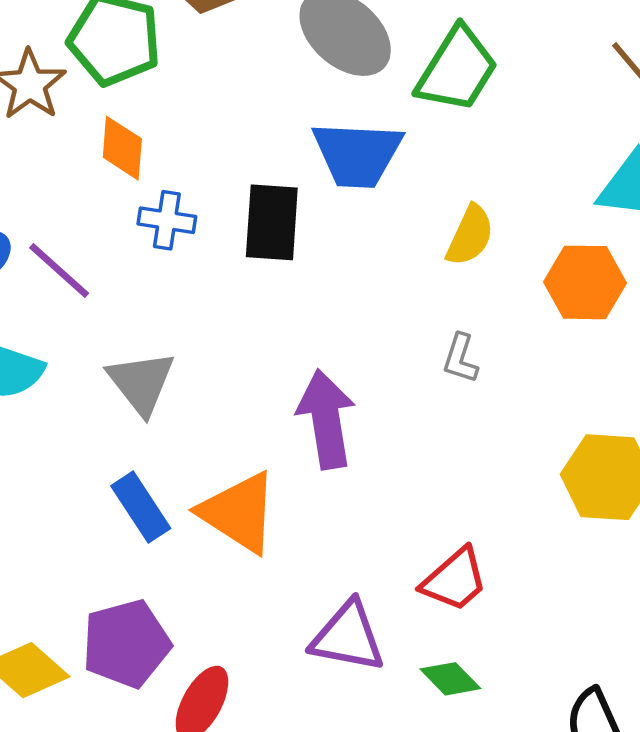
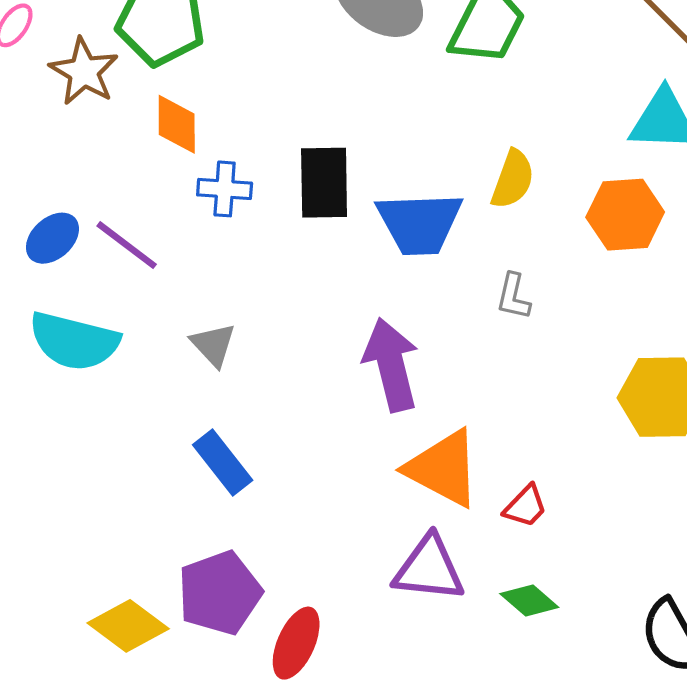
blue trapezoid: (357, 154) -> (419, 223), moved
gray triangle: (141, 383) -> (213, 345), size x0.7
orange triangle: (239, 512) -> (443, 468), moved
red trapezoid: (455, 580) -> (525, 506), size x0.7

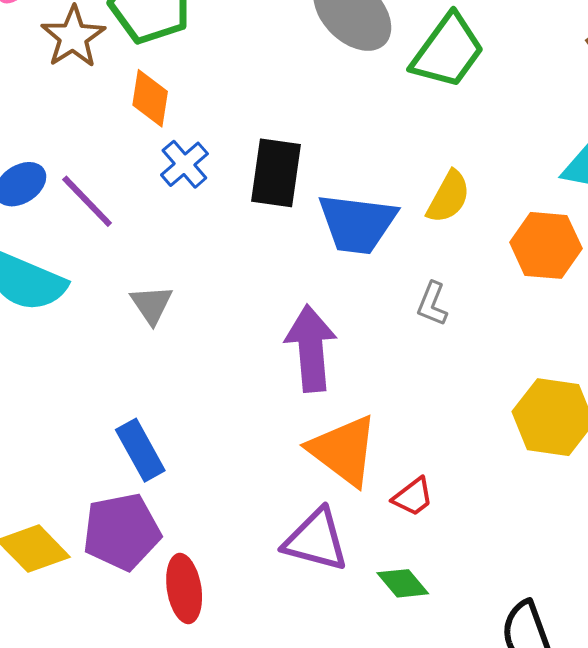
blue cross: (225, 189) -> (184, 164), turned 36
blue rectangle: (223, 463) -> (140, 450), moved
red ellipse: (296, 643) -> (184, 589), turned -42

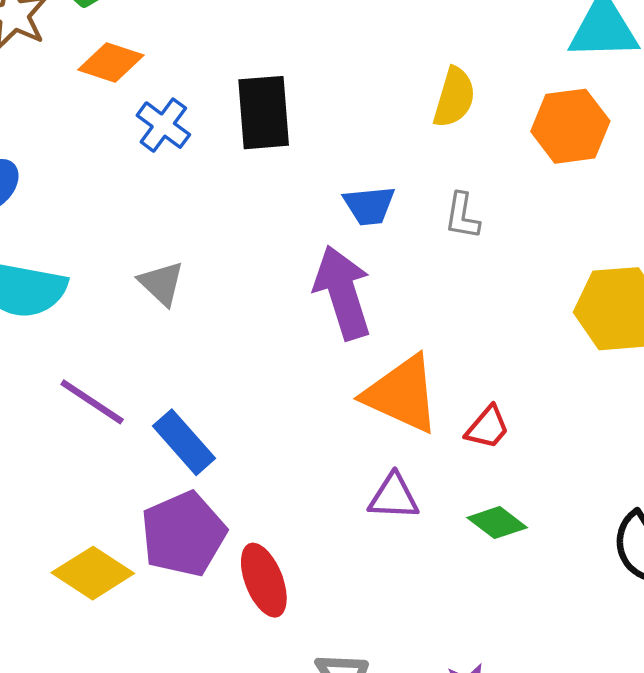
orange diamond: (150, 98) -> (111, 62), turned -68
purple line: (87, 201) -> (92, 402), moved
blue trapezoid: (357, 224) -> (369, 206), moved, size x0.6
purple triangle: (316, 540) -> (394, 497), size x0.7

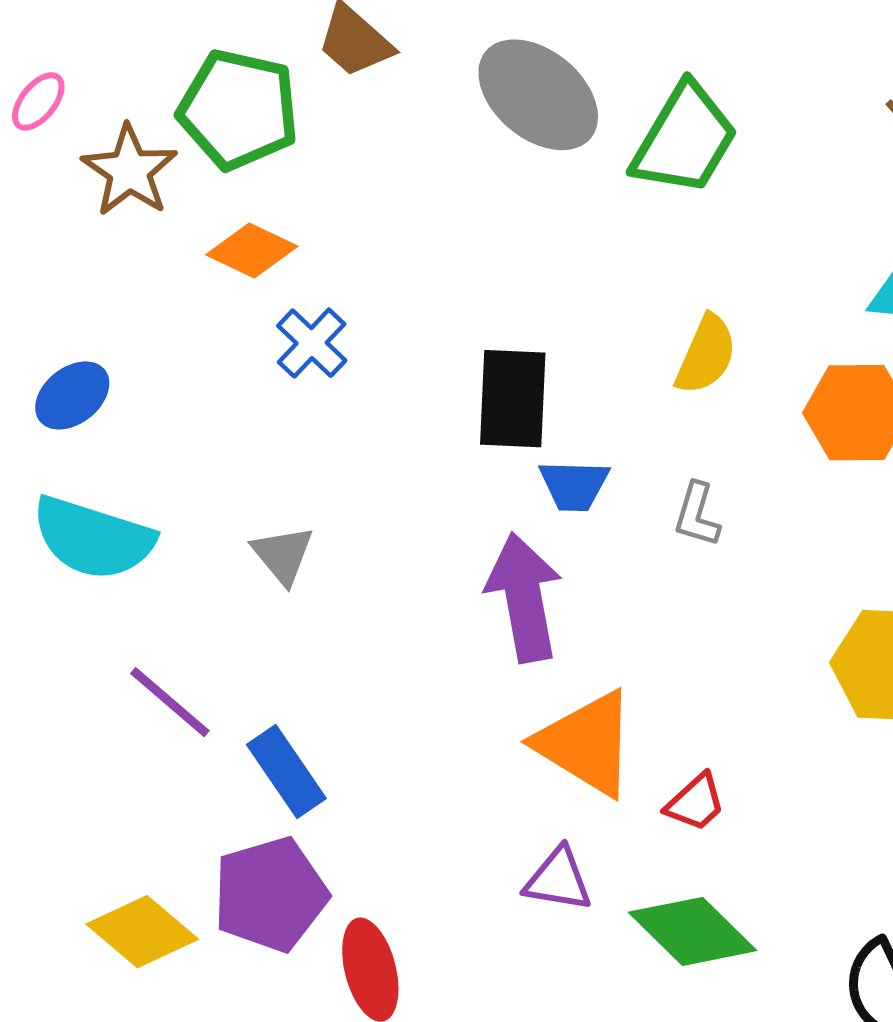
black rectangle: (264, 113) -> (513, 399), moved
green diamond: (497, 523) -> (693, 931), size x1.6

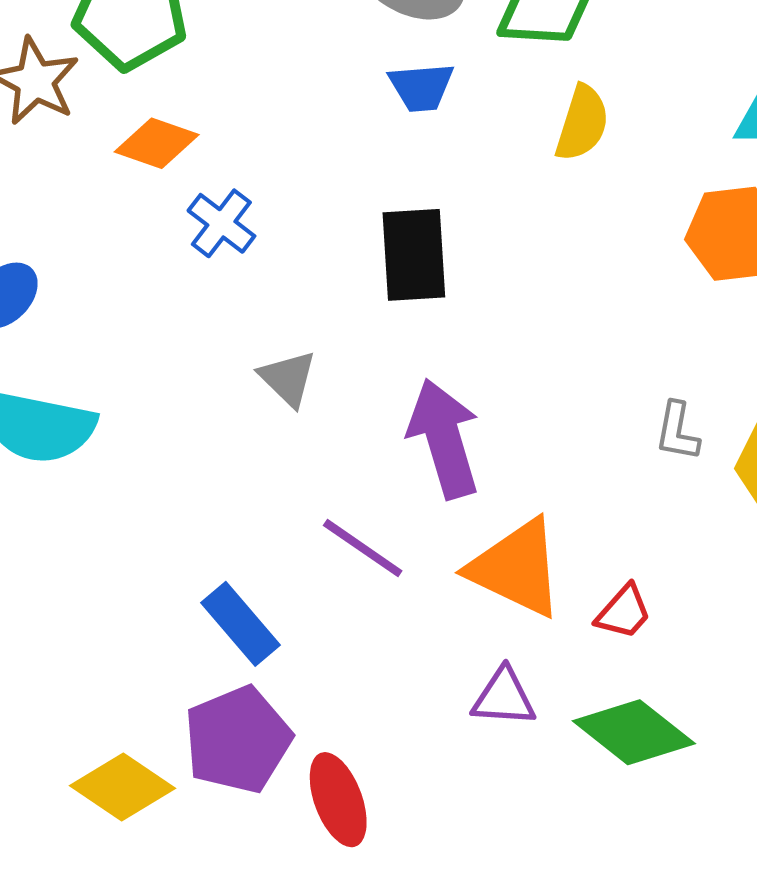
yellow semicircle: (706, 355) -> (582, 123), moved
blue trapezoid: (574, 485) -> (421, 87), moved
gray L-shape: (697, 515) -> (677, 431), moved
gray triangle: (283, 555) -> (288, 378), moved
purple line: (170, 702) -> (363, 548), moved

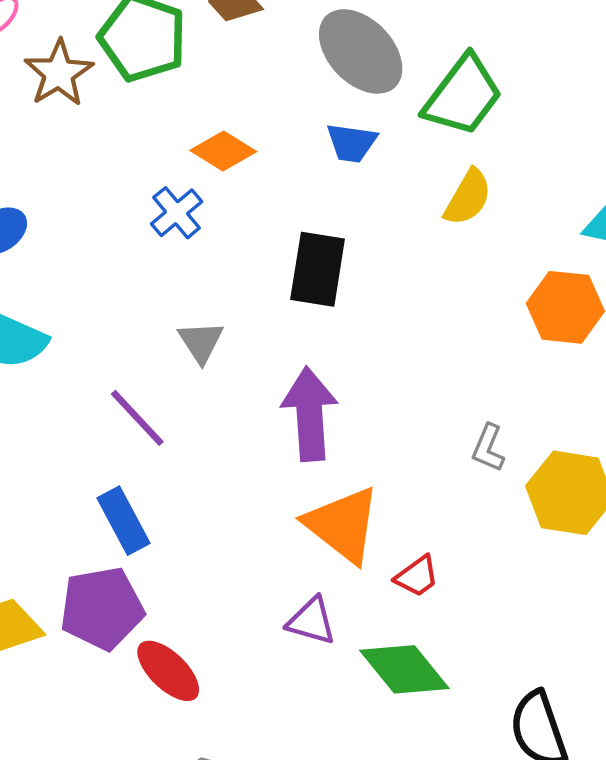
orange diamond: (157, 143) -> (223, 151), moved
purple line: (363, 548) -> (137, 418), moved
red ellipse: (338, 800) -> (168, 671), turned -38

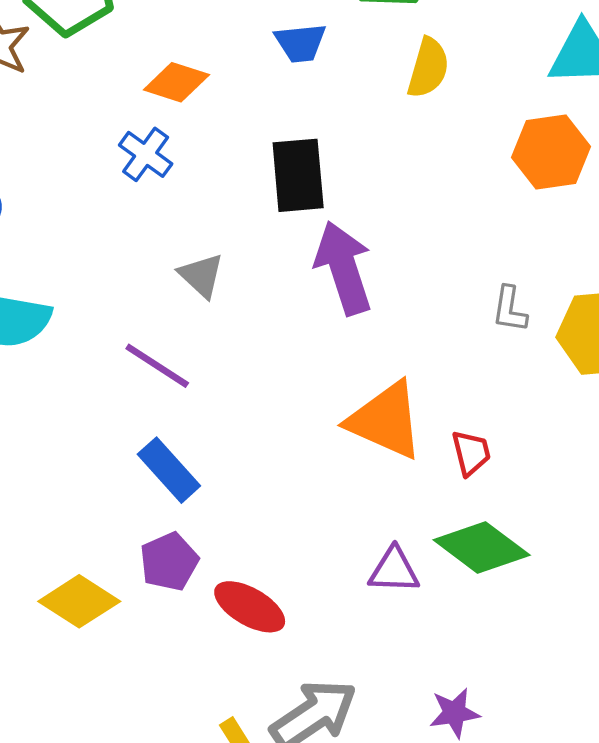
purple arrow: (310, 414) -> (344, 268), moved
red trapezoid: (417, 576) -> (471, 453), turned -54
purple pentagon: (102, 608) -> (169, 562), size x0.7
purple triangle: (311, 621) -> (394, 570), moved

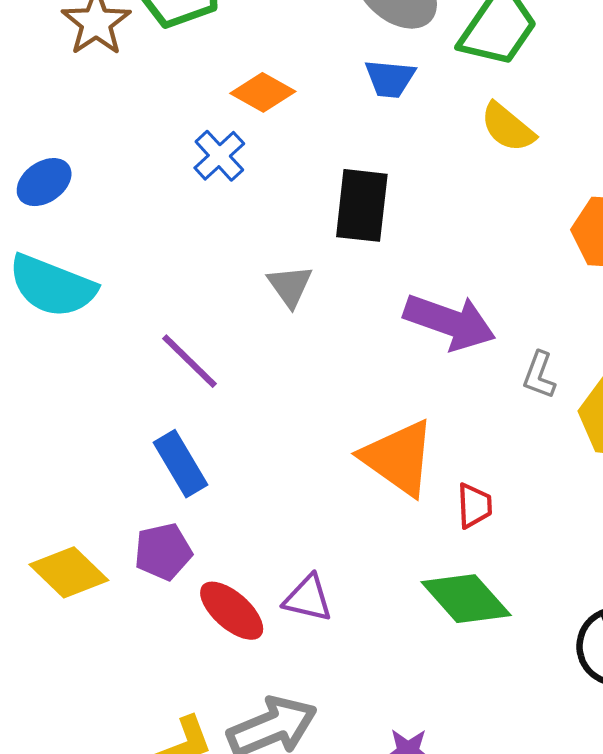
yellow semicircle: (428, 68) -> (508, 127), turned 102
purple arrow: (344, 268) -> (450, 322), moved, turned 116
gray triangle: (201, 275) -> (290, 286), moved
purple triangle: (394, 570) -> (308, 598), moved

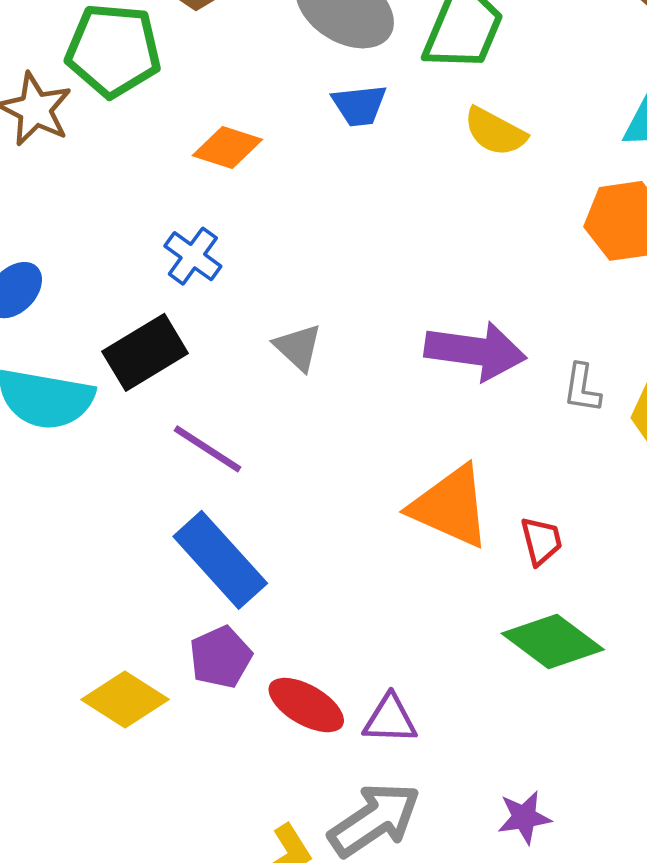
blue cross: (219, 156) -> (193, 256), moved
black rectangle: (362, 205) -> (145, 352), moved, turned 64
blue rectangle: (181, 464) -> (220, 560), size x1.4
purple triangle: (308, 598) -> (390, 719), moved

